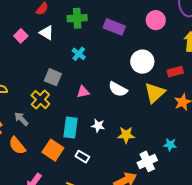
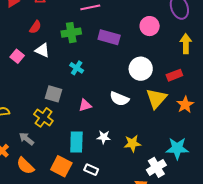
cyan star: (170, 145) -> (177, 148), size x1.6

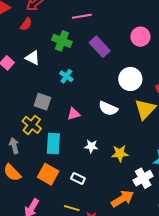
red semicircle: (35, 27) -> (26, 24), moved
green cross: (71, 33) -> (62, 41), turned 30
purple rectangle: (109, 37) -> (100, 47), turned 30
gray arrow: (27, 139) -> (14, 146), turned 35
cyan rectangle: (76, 142) -> (53, 144), moved

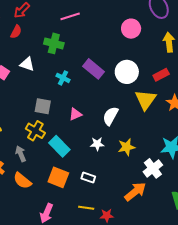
purple rectangle: (100, 47) -> (94, 69), moved
white semicircle: (108, 108) -> (111, 116), moved, turned 102
cyan rectangle: (53, 144) -> (59, 146), turned -40

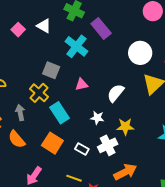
purple rectangle: (94, 69) -> (101, 28), moved
cyan cross: (63, 78) -> (76, 46), size x1.6
white cross: (153, 168) -> (108, 145), moved

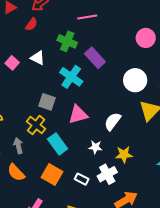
pink triangle: (81, 84) -> (78, 115), size x1.5

